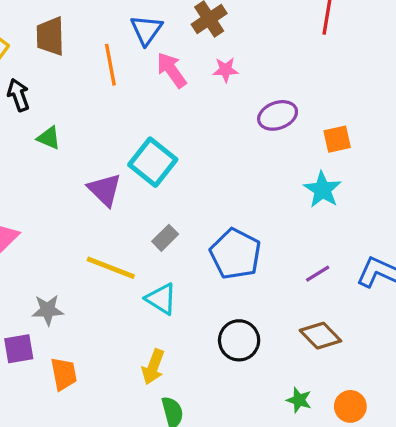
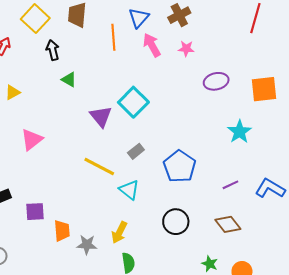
orange square: (337, 139) -> (264, 89), moved, size x1.5
gray star: (48, 310) -> (87, 245), moved

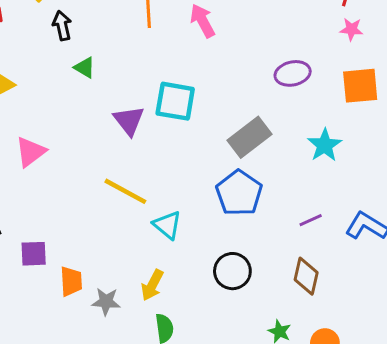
pink star: (186, 49) -> (351, 29), moved
cyan square: (133, 102) -> (175, 101), turned -36
gray rectangle: (136, 151) -> (249, 137), moved, size x1.8
brown diamond: (228, 224) -> (306, 276), turned 50

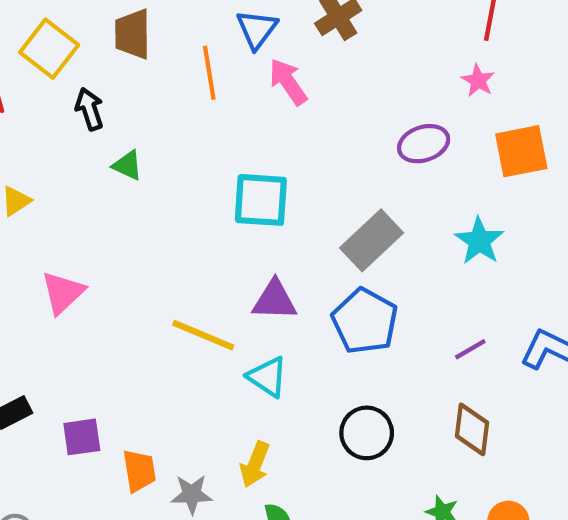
pink star: (351, 29) -> (478, 80), moved, turned 30
purple triangle: (129, 121) -> (275, 300), moved, turned -44

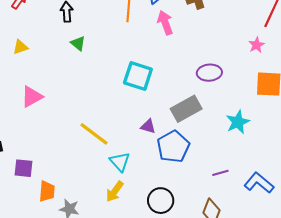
purple ellipse: (424, 144) -> (209, 73), moved
purple triangle: (275, 300) -> (148, 126), moved, size x0.7
yellow arrow: (255, 464) -> (115, 191), moved

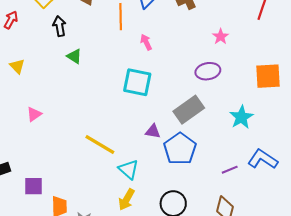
pink arrow: (165, 23) -> (146, 42), moved, size x0.7
pink star: (257, 45) -> (221, 37), moved
yellow triangle: (20, 47) -> (17, 66), turned -49
pink triangle: (32, 97) -> (34, 114), size x0.7
blue L-shape: (259, 183) -> (263, 159), moved

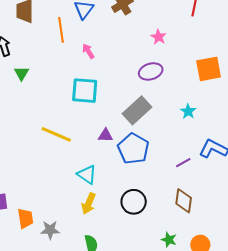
green triangle: (74, 56) -> (22, 73), turned 35
cyan star: (241, 117) -> (188, 111), size x0.7
yellow line: (100, 145) -> (56, 134), moved

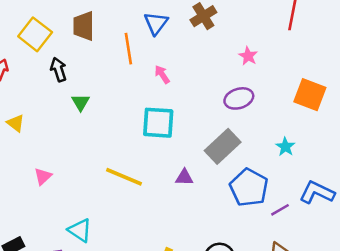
orange square: (209, 69) -> (310, 95), turned 32
blue pentagon: (133, 149) -> (249, 187), moved
cyan triangle: (87, 175) -> (80, 230), moved

